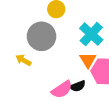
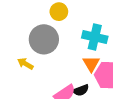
cyan cross: (91, 34) -> (95, 37), turned -30

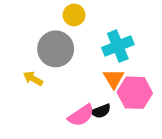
cyan cross: (95, 37) -> (118, 46), turned -35

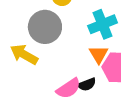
yellow arrow: (33, 79) -> (24, 54), size x1.5

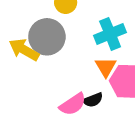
yellow arrow: (24, 54) -> (24, 50), moved

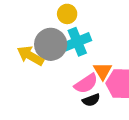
cyan cross: (110, 34) -> (77, 42), moved
pink semicircle: (73, 104) -> (86, 84), moved

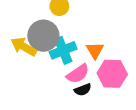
cyan cross: (77, 42) -> (63, 50), moved
orange triangle: (103, 71) -> (95, 50), moved

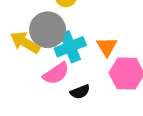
pink semicircle: (78, 74) -> (56, 73), moved
black semicircle: (83, 90) -> (80, 92), moved

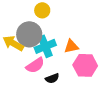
orange triangle: (107, 47) -> (71, 46), turned 49

